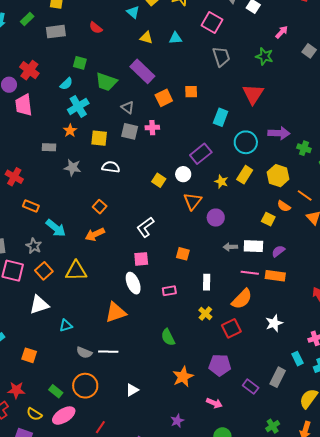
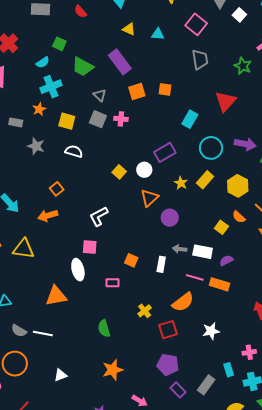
orange square: (183, 254) -> (131, 260), moved
white rectangle: (207, 282) -> (161, 264), moved
purple pentagon: (220, 365) -> (168, 365), moved

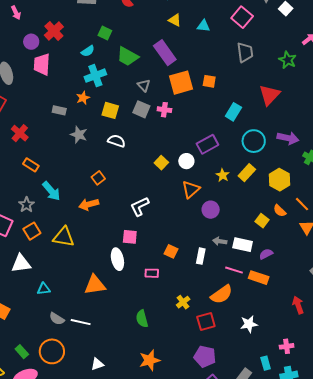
orange square: (137, 91) -> (181, 83), size x1.4

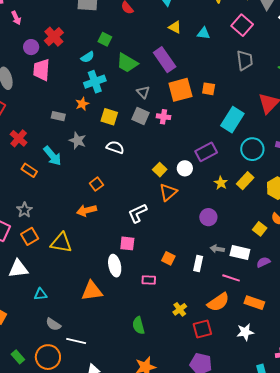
cyan rectangle: (233, 112) -> (232, 120), size x1.4
orange triangle: (191, 189) -> (168, 192), moved
cyan arrow: (51, 191) -> (52, 156), moved
orange rectangle: (259, 278) -> (254, 303), moved
white line: (81, 322) -> (76, 341), moved

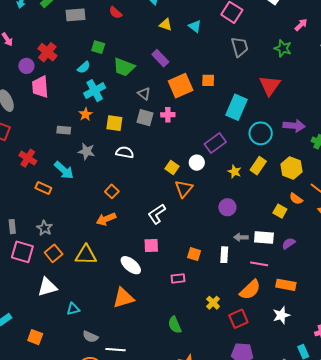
cyan triangle: (204, 33) -> (195, 26), turned 40
purple rectangle: (165, 60) -> (160, 58), size x0.7
white ellipse: (115, 266) -> (131, 265), moved, turned -30

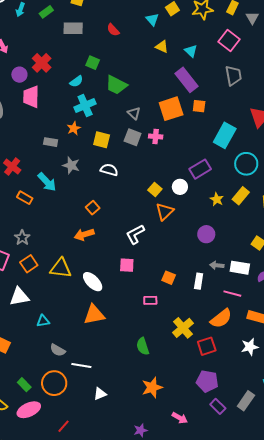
purple rectangle: (160, 58) -> (186, 80), moved, size x1.4
white ellipse: (131, 265) -> (93, 282), moved
yellow cross: (213, 303) -> (183, 328), size x1.5

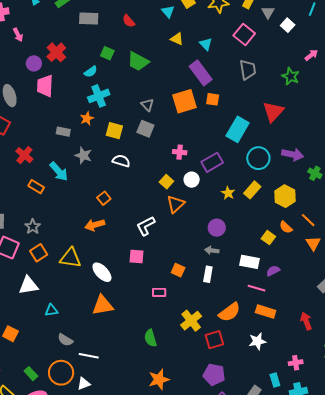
green trapezoid: (116, 85) -> (138, 61), moved
pink cross: (156, 136) -> (180, 152), moved
gray arrow: (217, 265) -> (212, 250), moved
pink line: (232, 294) -> (256, 288), moved
white triangle: (100, 394) -> (84, 384), moved

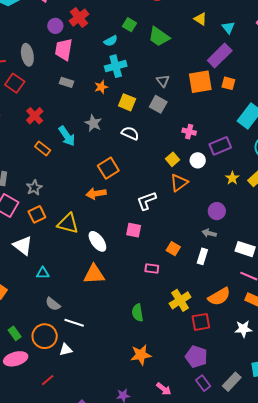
purple rectangle: (201, 73) -> (220, 56), turned 75
gray rectangle: (63, 132) -> (66, 82), moved
orange square: (104, 198) -> (108, 168), size x1.5
white triangle: (28, 285) -> (23, 246), turned 40

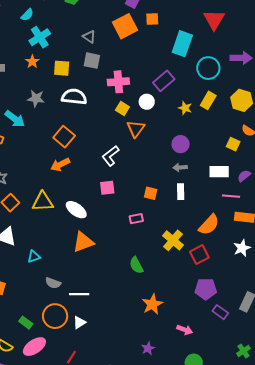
pink cross: (189, 132) -> (118, 82), moved, size x1.5
white semicircle: (130, 133) -> (74, 97), size x1.4

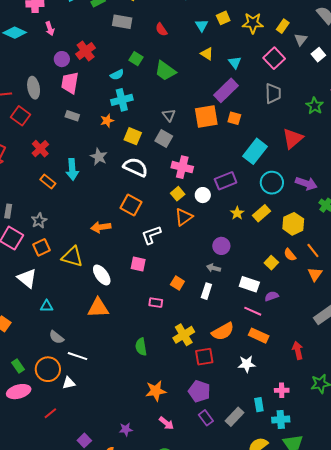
cyan arrow: (15, 119) -> (72, 169), turned 30
orange square: (64, 137) -> (131, 205), moved, turned -30
orange star: (152, 304) -> (156, 391), moved

